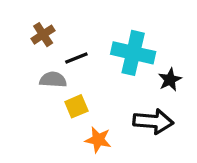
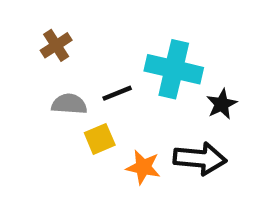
black line: (76, 58) -> (117, 93), moved
orange star: (98, 140) -> (143, 167), moved

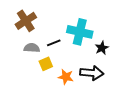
brown cross: (56, 45) -> (26, 21), size x1.5

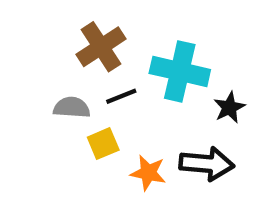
brown cross: (26, 21) -> (101, 47), moved

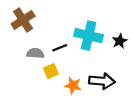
brown cross: (101, 47) -> (23, 20), moved
black star: (229, 108) -> (120, 41), moved

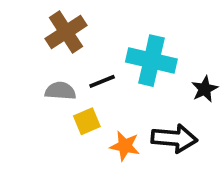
brown cross: (23, 20) -> (66, 32), moved
black star: (120, 41) -> (205, 89), moved

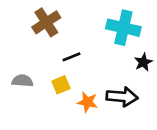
cyan cross: (151, 61) -> (123, 28), moved
gray semicircle: (60, 91) -> (22, 81), moved

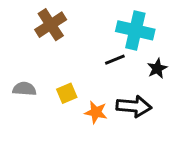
black line: (72, 57) -> (115, 60), moved

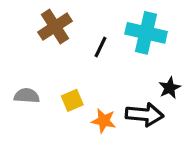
black line: (115, 60) -> (101, 47), moved, turned -42
black star: (157, 68) -> (170, 88), moved

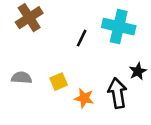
brown cross: (55, 27) -> (29, 18), moved
black arrow: (144, 115) -> (117, 93), turned -104

